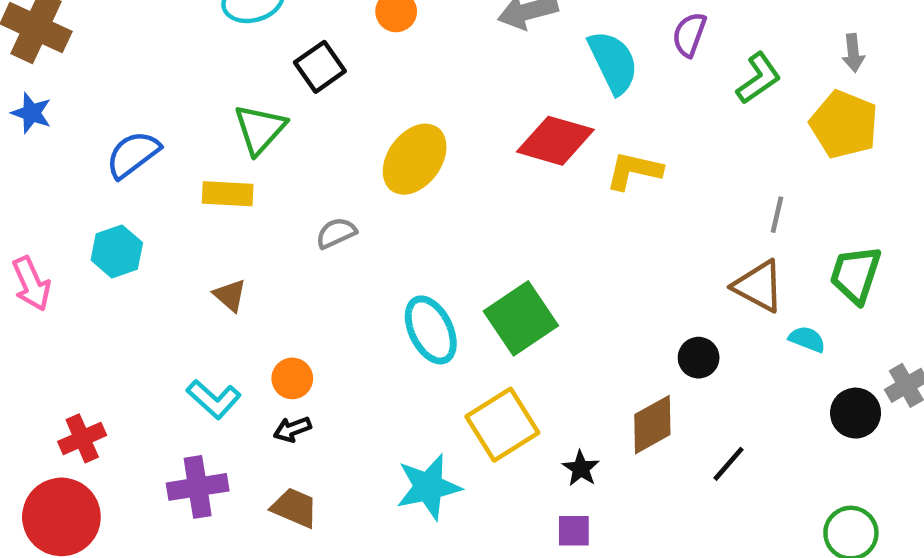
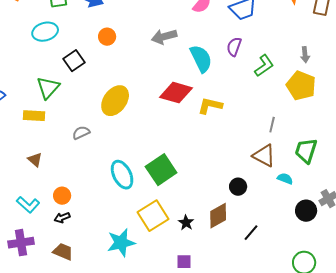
black star: (581, 468) -> (186, 223), moved

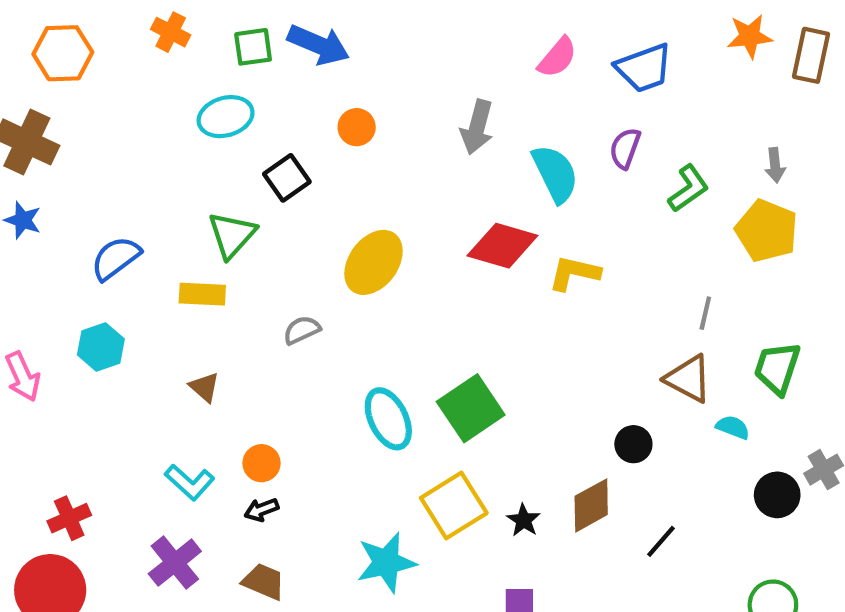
gray arrow: (164, 37) -> (477, 127), turned -60
purple cross: (21, 243) -> (175, 563), turned -30

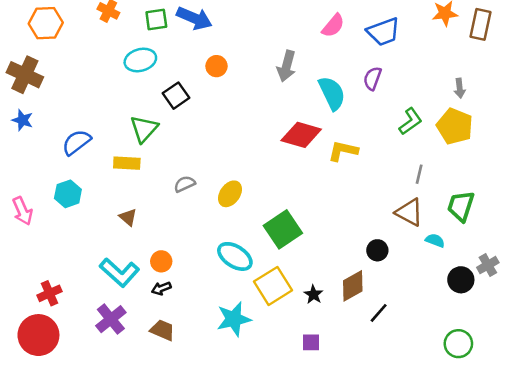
green L-shape: (688, 188) -> (410, 121), moved
yellow ellipse: (374, 262) -> (230, 194), moved, size x0.7
cyan ellipse: (388, 419) -> (235, 256), moved, turned -32
cyan L-shape: (190, 482) -> (119, 272), size x1.4
black line: (661, 541) -> (379, 313), moved

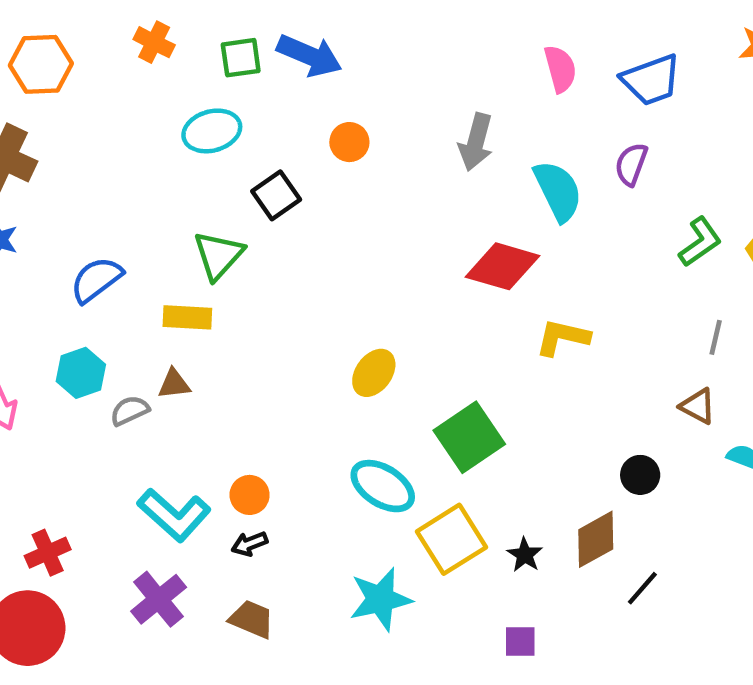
pink semicircle: (333, 26) -> (560, 69), turned -55
yellow L-shape: (343, 151) -> (562, 337), moved
gray semicircle: (185, 184) -> (130, 411), moved
brown triangle: (409, 212) -> (698, 406), size x0.7
brown triangle: (128, 217) -> (174, 384), moved, turned -48

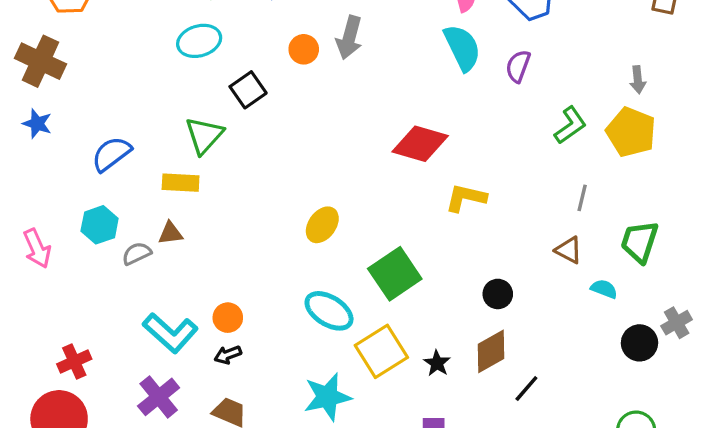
gray arrow: (476, 142) -> (349, 38), moved
cyan semicircle: (558, 191) -> (462, 48), moved
black circle: (640, 475) -> (498, 294), moved

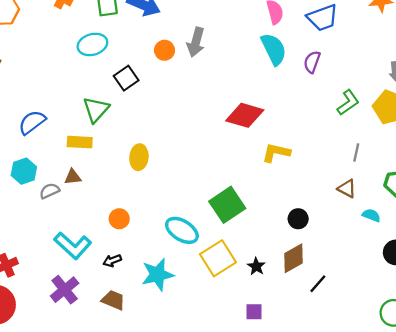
yellow ellipse: (322, 225) -> (139, 157), moved, turned -30
orange circle: (228, 318) -> (119, 219), moved
cyan star: (327, 397) -> (158, 275), moved

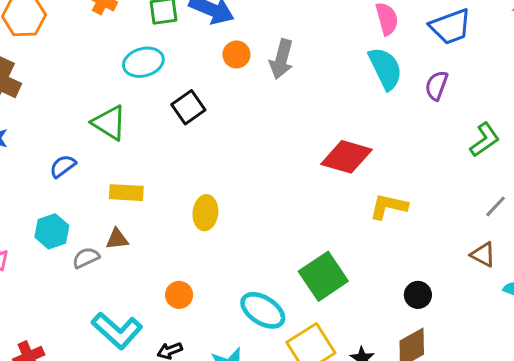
orange circle: (164, 50) -> (236, 54), moved
green triangle: (96, 110) -> (109, 123), moved, turned -40
blue semicircle: (32, 122) -> (63, 166), size x0.7
gray line: (356, 153) -> (495, 206), turned 30

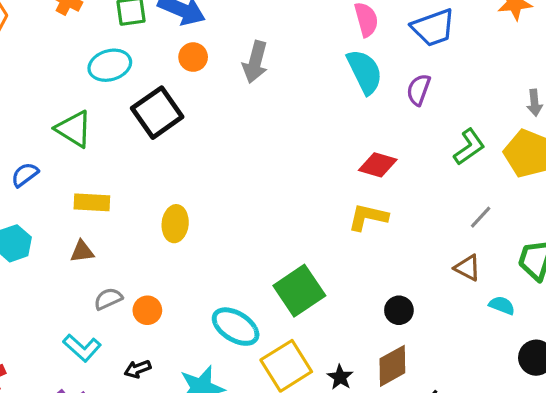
orange circle: (236, 54) -> (193, 57), moved
black square: (188, 107) -> (157, 113), size x1.4
red diamond: (347, 157) -> (378, 165), moved, size x0.7
gray semicircle: (86, 258) -> (108, 299), moved
cyan L-shape: (117, 331) -> (82, 348), size x0.7

